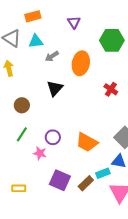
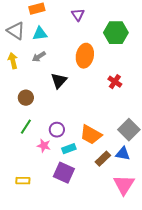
gray arrow: (52, 56) -> (39, 57), moved
cyan rectangle: (103, 173) -> (69, 149), moved
brown rectangle: (86, 183) -> (103, 159), moved

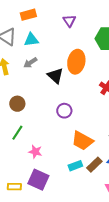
black triangle: (59, 81) -> (55, 76), moved, turned -30
purple circle: (57, 130) -> (64, 111), moved
cyan rectangle: (69, 149) -> (75, 166), moved
purple square: (64, 173) -> (38, 180), moved

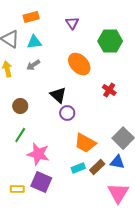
orange ellipse: (76, 62) -> (79, 64), turned -55
black triangle: (55, 76) -> (58, 95), moved
pink star: (35, 152) -> (38, 154), size x1.6

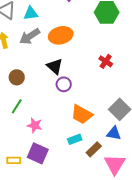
orange ellipse: (79, 64) -> (61, 35), moved, turned -60
gray arrow: (33, 65) -> (30, 36), size x1.5
pink star: (38, 154) -> (35, 125), size x0.7
brown rectangle: (97, 167) -> (94, 149), moved

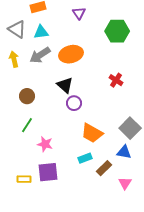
purple square: (38, 153) -> (48, 172), turned -30
pink triangle: (115, 164) -> (125, 183), size x0.6

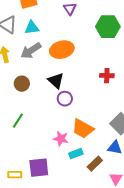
red cross: (116, 80) -> (107, 76), turned -32
brown circle: (27, 96) -> (22, 84), moved
pink star: (45, 144) -> (61, 139), moved

